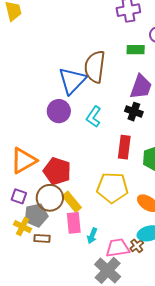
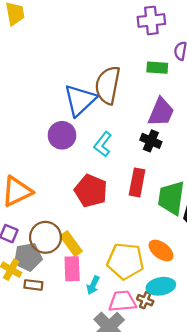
red pentagon: (57, 171) -> (91, 191), moved
yellow pentagon: (112, 188) -> (125, 261), moved
brown cross: (137, 246) -> (145, 300), turned -32

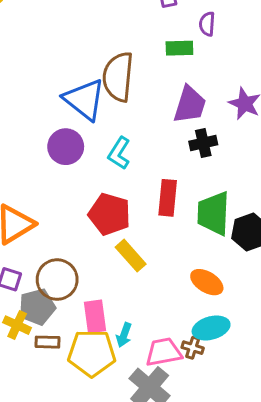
blue triangle: (80, 100) -> (84, 99), turned -33
black cross: (151, 141) -> (203, 143), moved, turned -30
yellow rectangle: (71, 244) -> (131, 256), moved
yellow pentagon: (125, 261) -> (92, 353), moved

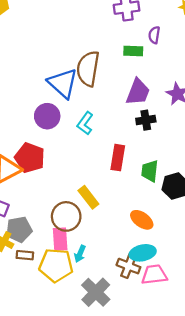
green trapezoid: (213, 213) -> (150, 171), size x0.7
red pentagon: (110, 214) -> (30, 158), moved
brown circle: (57, 280) -> (66, 216), moved
brown cross: (193, 348) -> (128, 266), size x1.5
pink trapezoid: (164, 352) -> (154, 275), moved

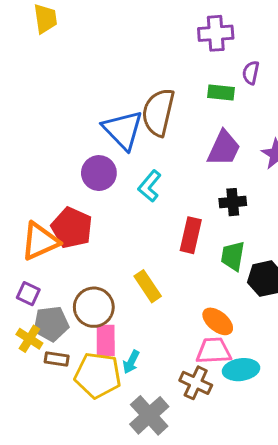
black cross: (146, 120) -> (233, 202), moved
brown circle: (66, 216) -> (94, 307), moved
cyan ellipse: (143, 253) -> (241, 370), moved
pink trapezoid: (154, 275) -> (214, 351), moved

